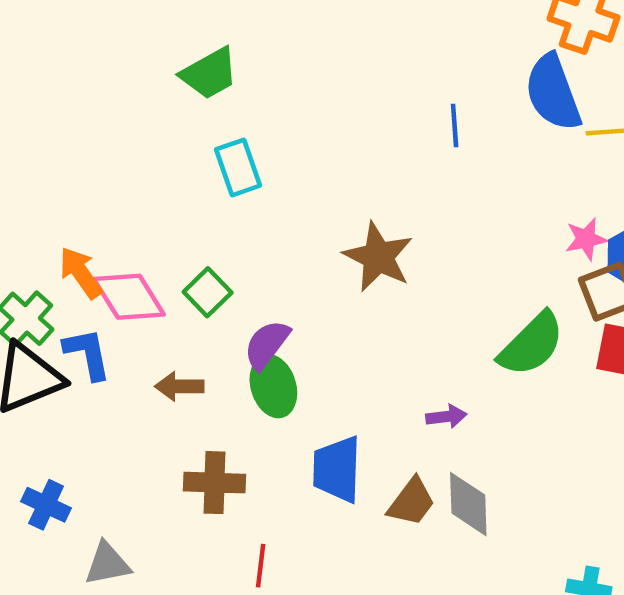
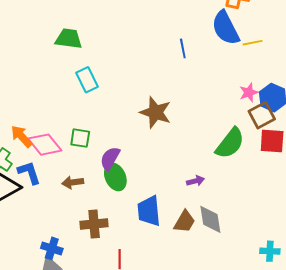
green trapezoid: (209, 73) -> (69, 39), turned -136
green square: (208, 292) -> (80, 138), turned -30
blue cross: (46, 505) -> (52, 248), moved

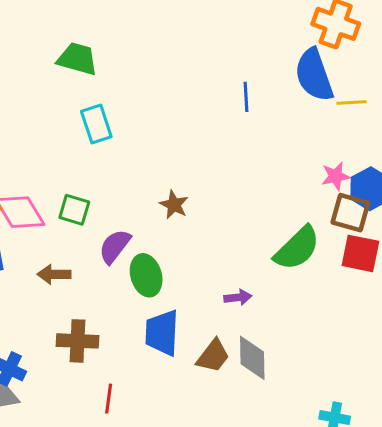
brown star: (156, 112) -> (174, 205), moved, size x0.6
brown square: (262, 115) -> (350, 213), turned 36
green ellipse: (115, 177) -> (146, 275), moved

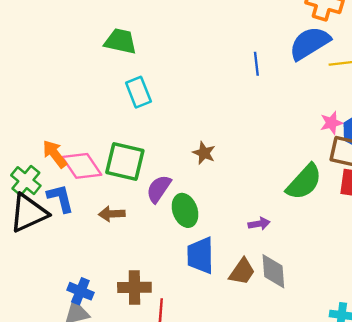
blue semicircle: (314, 75) -> (310, 43), turned 81
green square: (74, 210) -> (125, 161), size x1.6
brown cross: (78, 341) -> (134, 287), moved

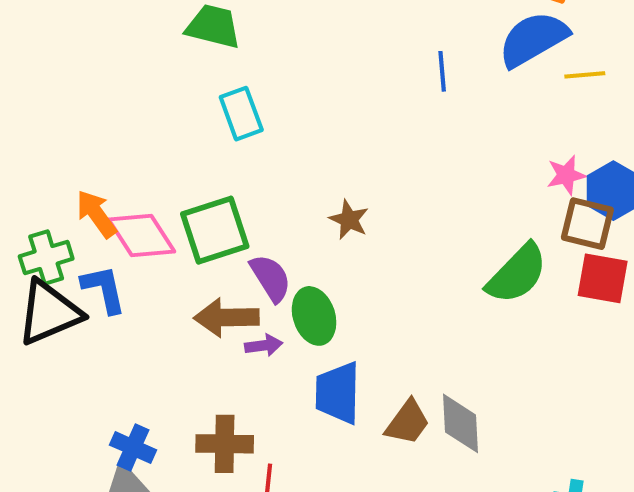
green square: (125, 161) -> (215, 230), turned -33
green cross: (26, 181) -> (46, 257), turned 32
purple semicircle: (159, 189) -> (271, 278), turned 112
brown arrow: (112, 214) -> (226, 317), moved, size x1.4
purple arrow: (259, 224) -> (264, 345), moved

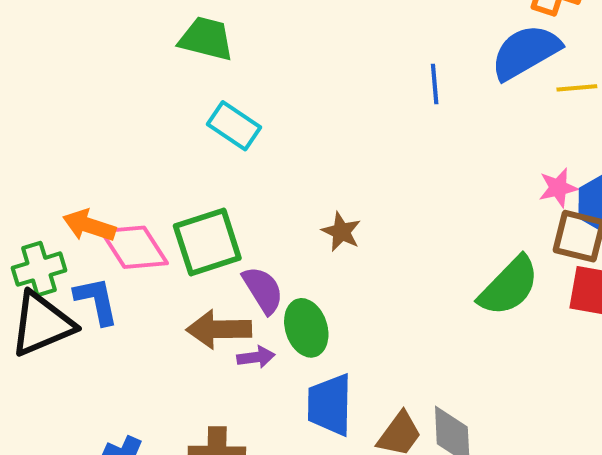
cyan rectangle: (241, 114) -> (234, 126), turned -36
orange arrow: (96, 214) -> (89, 226), turned -36

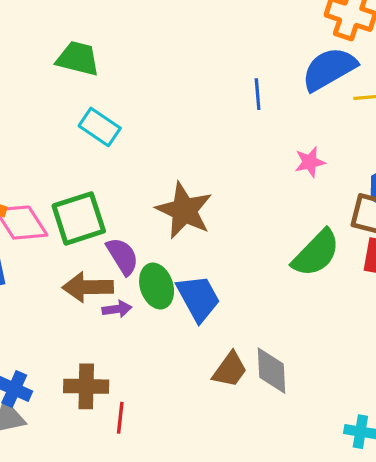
pink star: (558, 188) -> (310, 162), moved
brown star: (341, 232) -> (184, 210), size x1.8
blue trapezoid: (330, 405) -> (198, 298), moved, turned 150

